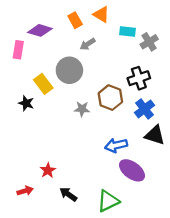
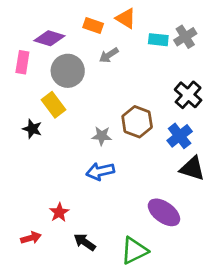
orange rectangle: (75, 20) -> (93, 25), turned -42
gray cross: (149, 42) -> (185, 37), moved
gray circle: (69, 70) -> (68, 71), moved
black cross: (139, 78) -> (188, 95), moved, turned -30
blue arrow: (116, 145) -> (100, 171), moved

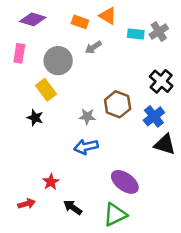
purple diamond: (49, 38) -> (33, 19), moved
black star: (32, 129) -> (35, 118), moved
purple ellipse: (164, 212) -> (125, 182), moved

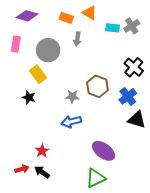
gray arrow: (93, 47) -> (77, 39), turned -48
black arrow: (73, 207) -> (42, 172), moved

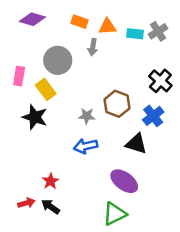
orange triangle: (89, 13) -> (107, 27), moved, turned -35
pink rectangle: (16, 44) -> (19, 76), moved
black star: (29, 97) -> (35, 117), size x1.5
black triangle: (137, 120) -> (136, 144), moved

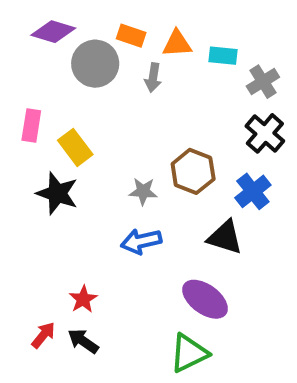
gray cross: (158, 31) -> (263, 82), moved
gray circle: (58, 60) -> (95, 64), moved
red arrow: (26, 203) -> (43, 335), turned -35

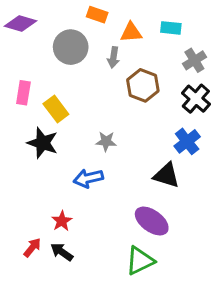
purple diamond: (53, 32) -> (21, 23), moved
orange rectangle: (131, 36) -> (97, 15), moved
cyan rectangle: (223, 56) -> (171, 28), moved
brown hexagon: (193, 171) -> (143, 85), moved
blue arrow: (141, 241) -> (88, 178), moved

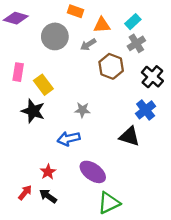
cyan rectangle: (171, 28) -> (133, 22), turned -49
gray arrow: (113, 57) -> (88, 45), turned 49
gray cross: (194, 60) -> (136, 43), moved
purple ellipse: (152, 221) -> (93, 172), moved

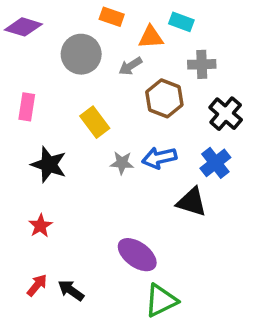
cyan rectangle: (133, 22) -> (181, 22), moved, turned 63
gray cross: (136, 43) -> (202, 64), turned 30
yellow rectangle: (43, 85) -> (95, 122), moved
blue arrow: (69, 139) -> (159, 158), moved
red star: (48, 172) -> (40, 226), moved

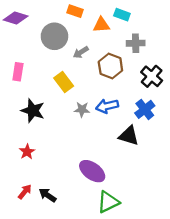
gray arrow: (130, 66) -> (81, 52), moved

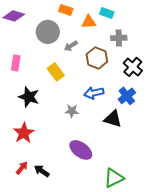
gray star: (82, 109) -> (72, 111), moved
red star: (27, 152) -> (24, 133), size x1.5
green triangle: (108, 202) -> (114, 178), moved

